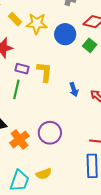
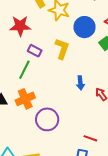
yellow L-shape: (45, 72) -> (62, 49), moved
orange cross: (19, 139) -> (25, 99), moved

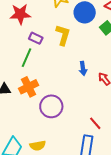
red line: (90, 138) -> (95, 123), turned 32

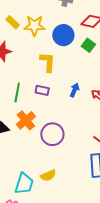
purple rectangle: (36, 38) -> (42, 90), moved
blue arrow: (83, 68) -> (75, 90), turned -136

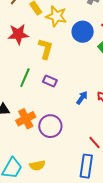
yellow L-shape: (48, 62) -> (46, 49), moved
blue arrow: (75, 90) -> (82, 98), moved
orange cross: (26, 120) -> (26, 119), moved

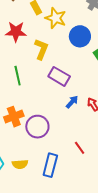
green line: (25, 78) -> (18, 76), turned -42
purple rectangle: (50, 81) -> (59, 76), moved, size x1.5
blue rectangle: (86, 166) -> (50, 165), moved

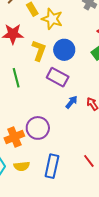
blue circle: (80, 36) -> (64, 50), moved
orange cross: (14, 117) -> (14, 137), moved
red line: (80, 148) -> (89, 161), moved

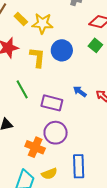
purple rectangle: (58, 77) -> (52, 103), moved
blue arrow: (71, 102) -> (80, 92), moved, turned -80
orange cross: (14, 137) -> (35, 147), turned -30

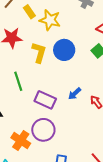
blue arrow: (80, 92) -> (75, 94), turned -88

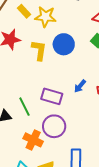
green line: (18, 81) -> (24, 107), moved

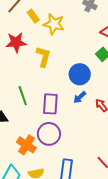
blue circle: (64, 44) -> (80, 74), moved
purple rectangle: (52, 96) -> (50, 104), turned 70
green line: (24, 107) -> (23, 96), moved

